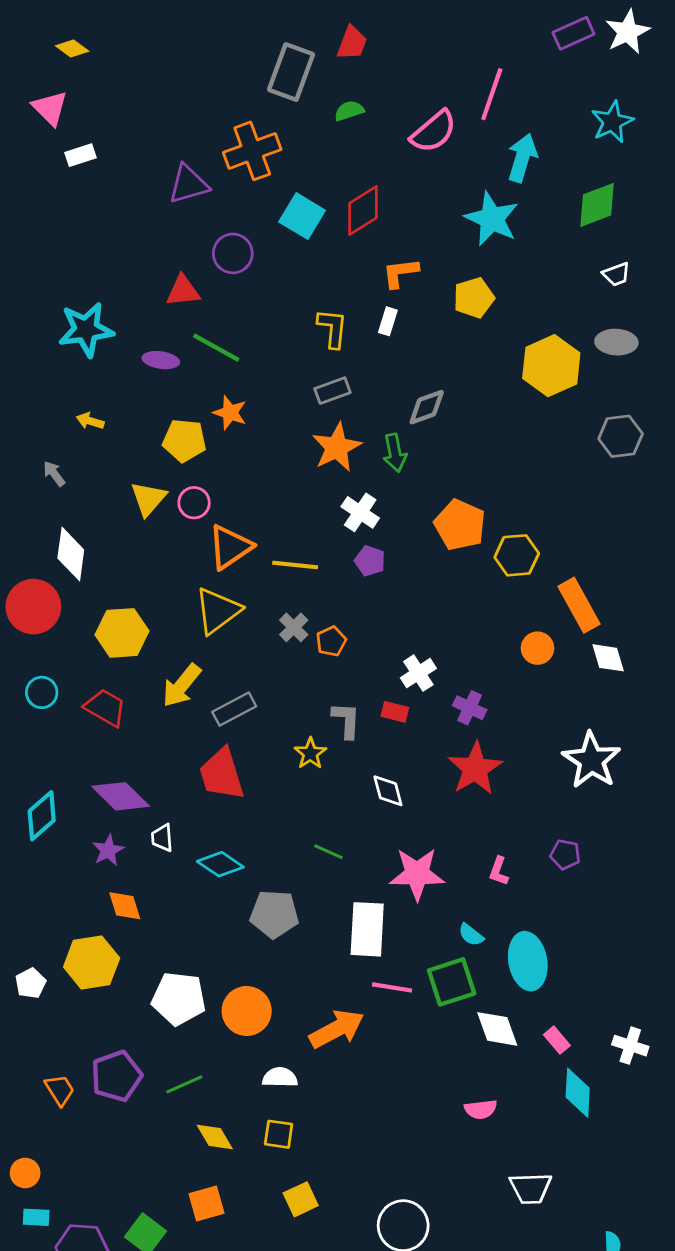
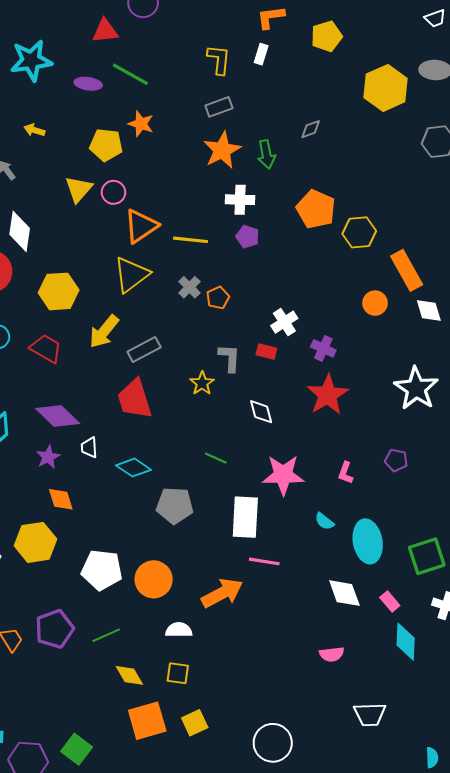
gray diamond: (427, 407) -> (311, 129), moved, size x0.7
white cross: (360, 512) -> (240, 200), turned -32
green square: (452, 982) -> (427, 556), moved
orange square: (206, 1203) -> (147, 721), moved, size x1.4

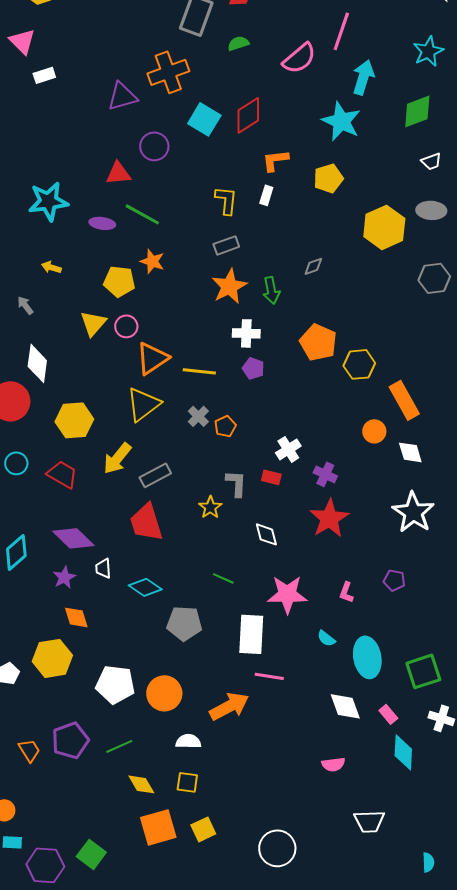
white diamond: (429, 310) -> (410, 452), moved

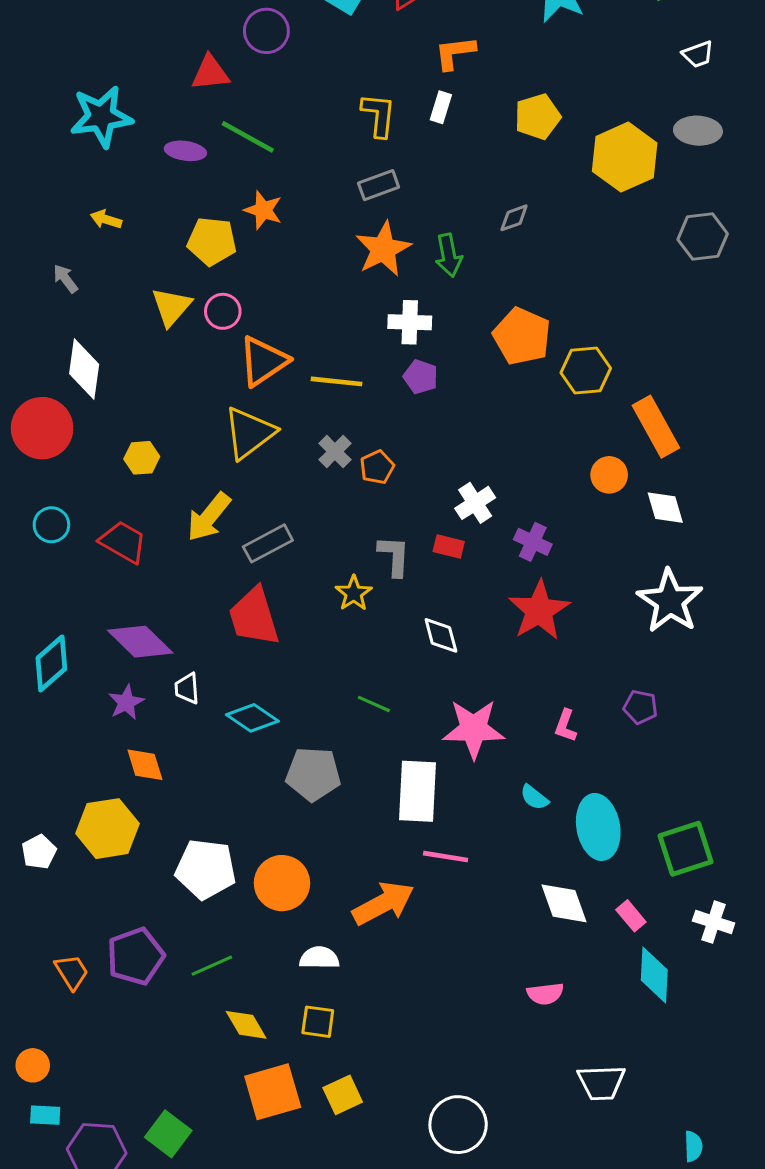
yellow pentagon: (328, 178) -> (537, 117), moved
yellow hexagon: (74, 420) -> (142, 458), size x0.6

